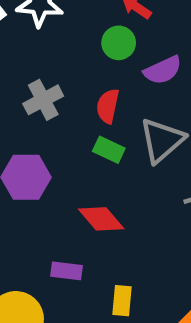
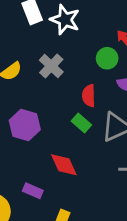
gray cross: (43, 100) -> (51, 66), moved, turned -35
red semicircle: (108, 106) -> (89, 96), turned -30

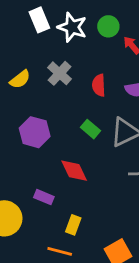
green circle: (107, 58) -> (108, 26), moved
red semicircle: (89, 96) -> (99, 85), moved

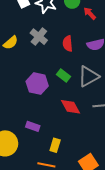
purple hexagon: (35, 132) -> (37, 84), moved
red diamond: (74, 171) -> (70, 107), moved

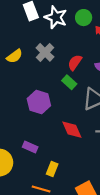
red semicircle: (68, 44) -> (75, 63), turned 35
green rectangle: (64, 75) -> (69, 82), moved

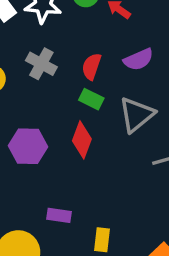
purple hexagon: (39, 102) -> (28, 146), moved
red diamond: (72, 130) -> (82, 140), moved, turned 60

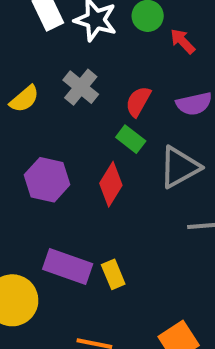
purple rectangle: (59, 215) -> (68, 267), size x1.6
yellow rectangle: (102, 240) -> (113, 274), moved, turned -40

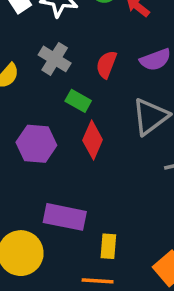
green rectangle: (131, 139) -> (78, 101), moved
yellow rectangle: (113, 274) -> (108, 246), moved, turned 35

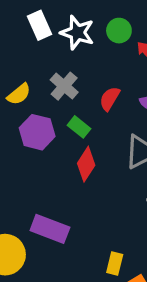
purple hexagon: (36, 144) -> (37, 132), moved
yellow rectangle: (108, 246) -> (115, 264), moved

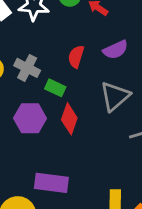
gray cross: (64, 86) -> (27, 68), moved
purple hexagon: (37, 132) -> (30, 118), moved

